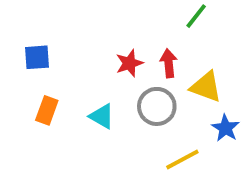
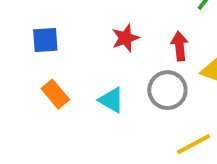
red star: (129, 63) -> (125, 38), moved
orange rectangle: (47, 110) -> (55, 94), turned -60

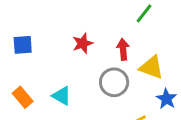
orange rectangle: (55, 94) -> (23, 97), moved
cyan triangle: (111, 100) -> (62, 96), moved

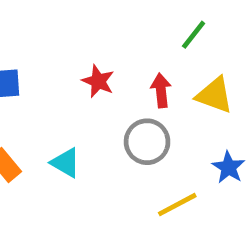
red star: (83, 43) -> (98, 81), turned -30
yellow triangle: (151, 67) -> (215, 95), moved

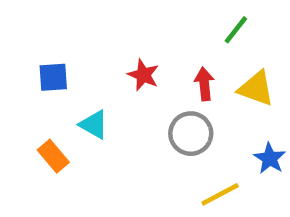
cyan triangle: (66, 163) -> (94, 125), moved

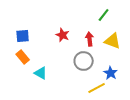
cyan triangle: (94, 125) -> (41, 73), moved
orange rectangle: (53, 156) -> (23, 57), moved
blue star: (270, 158) -> (111, 73), moved

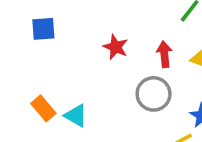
blue square: (23, 36) -> (43, 29), moved
orange rectangle: (23, 57) -> (43, 108), moved

